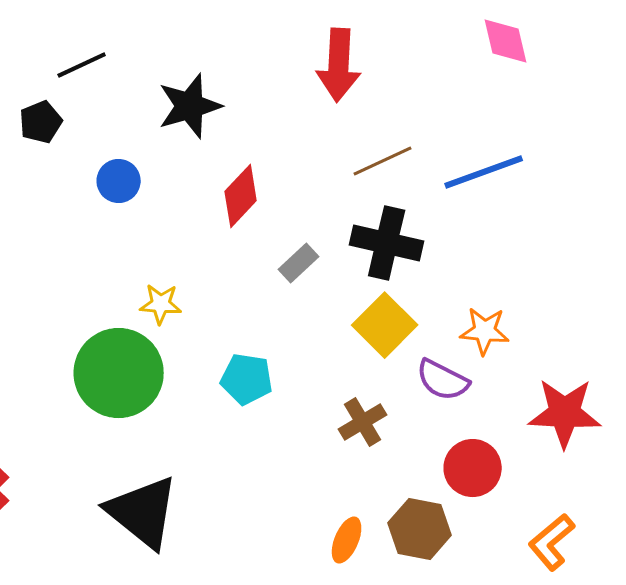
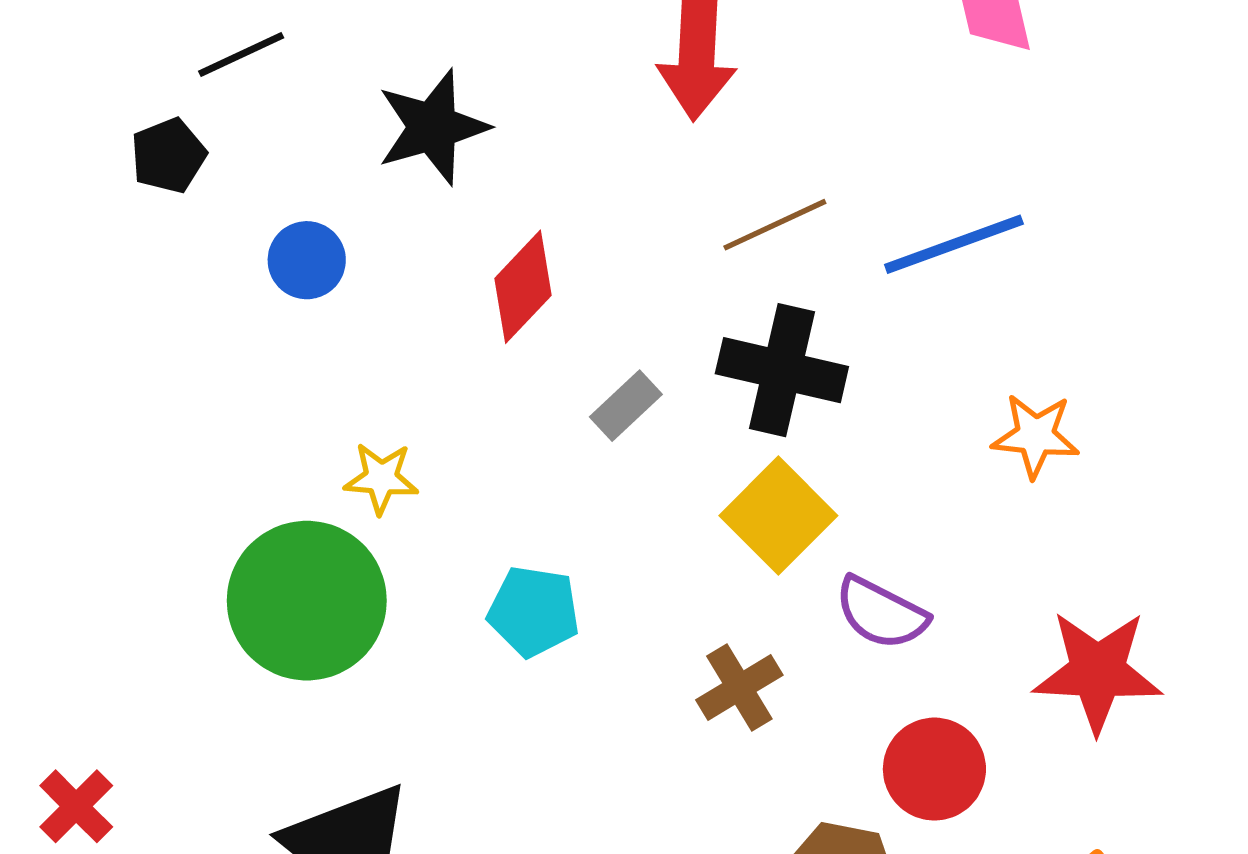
orange star: (485, 331) -> (1035, 436), moved

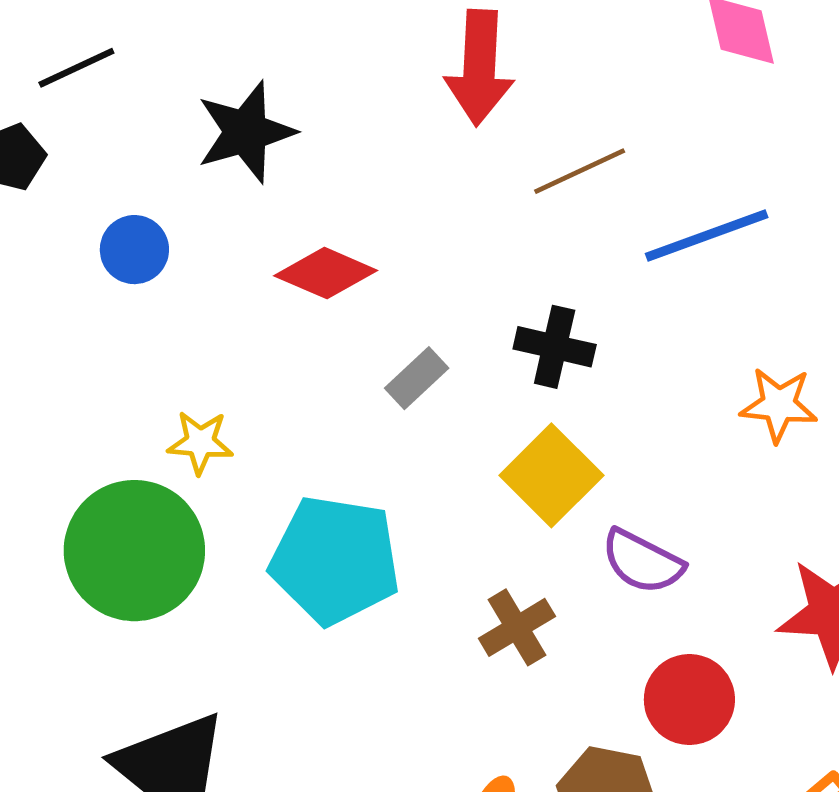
brown line: (775, 225) -> (580, 171), moved
red diamond: (523, 287) -> (326, 273), turned 70
black cross: (782, 370) -> (555, 347), size x0.7
cyan pentagon: (534, 611) -> (335, 560), size x1.6

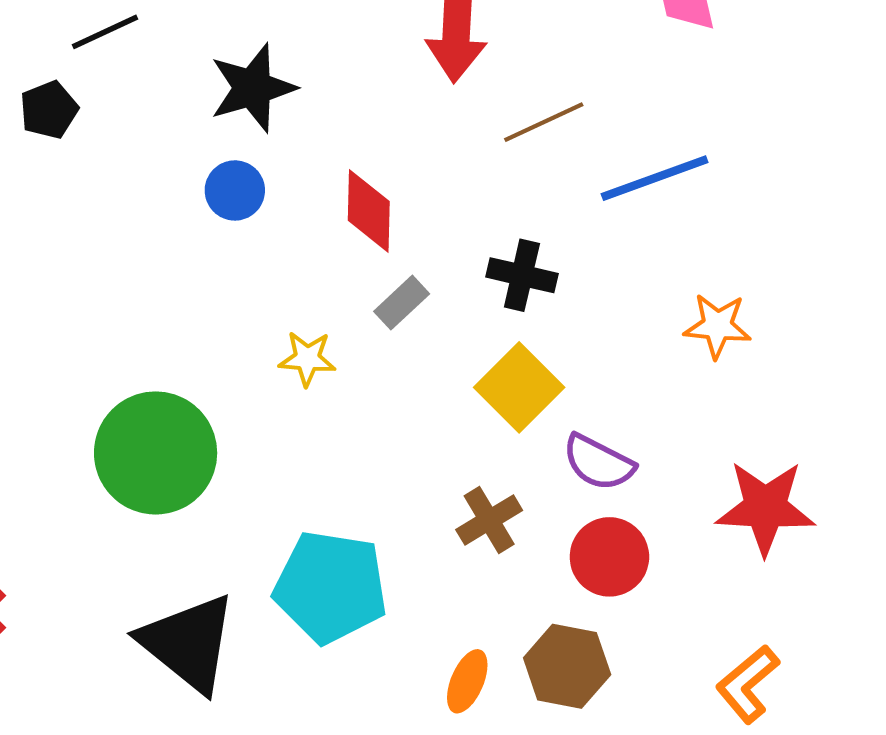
blue circle: (134, 250) -> (235, 190), moved
red diamond: (326, 273) -> (369, 211), moved, turned 68
yellow star: (200, 442) -> (307, 359), moved
cyan pentagon: (335, 560) -> (331, 587), moved
red circle: (689, 700) -> (609, 557), moved

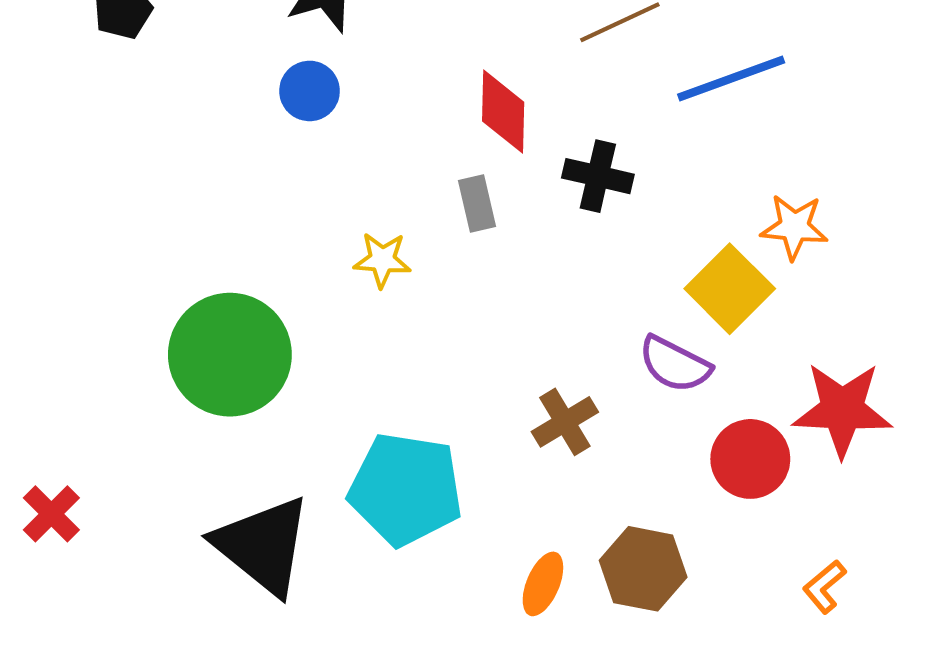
red diamond: (369, 211) -> (503, 112), moved
gray rectangle: (402, 303) -> (477, 204), turned -60
yellow square: (519, 387) -> (730, 289), moved
red circle: (609, 557) -> (750, 459), moved
orange L-shape: (748, 684) -> (824, 587), size x0.7

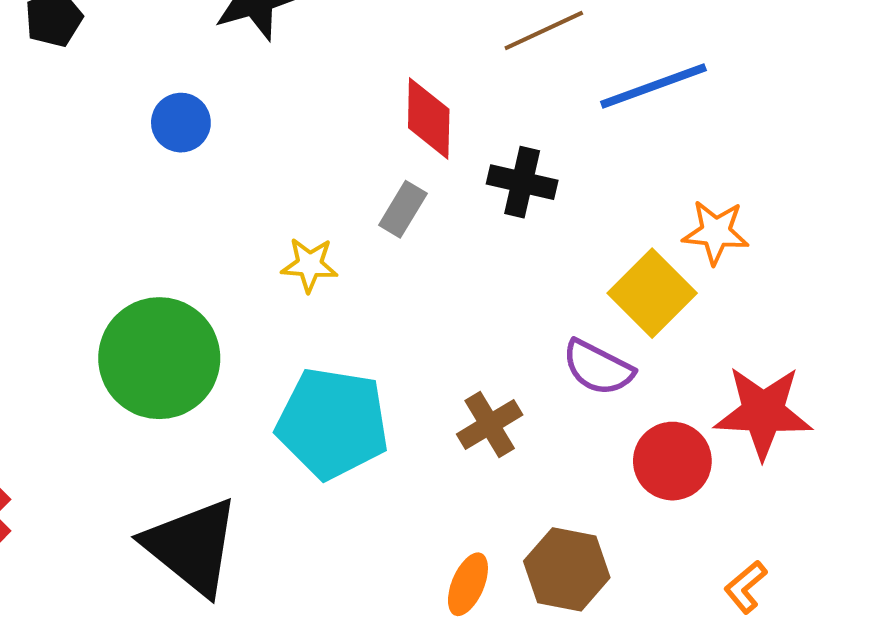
blue circle: (310, 91) -> (181, 123), moved
gray rectangle: (477, 204) -> (403, 209), turned 44
cyan pentagon: (406, 489) -> (333, 423), moved

